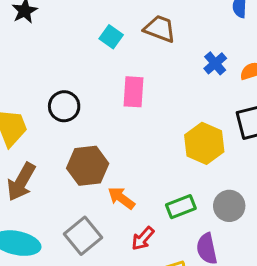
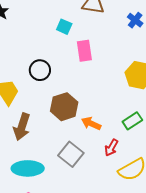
cyan square: (111, 37) -> (64, 27), moved

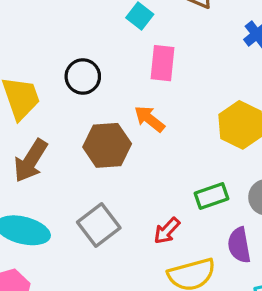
orange arrow: (91, 124) -> (149, 119), moved

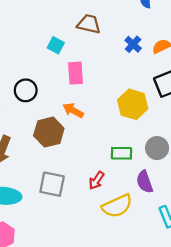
green rectangle: (212, 196) -> (121, 153), turned 30
gray square: (99, 225) -> (52, 184), turned -32

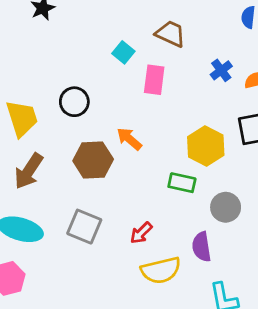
pink rectangle: (75, 73) -> (154, 80), moved
green rectangle: (121, 153) -> (182, 183), moved

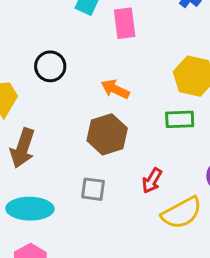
brown hexagon: (93, 160) -> (107, 134), moved
gray square: (84, 227) -> (93, 189), size x0.7

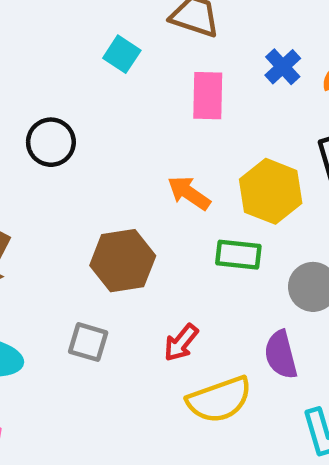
pink rectangle: (125, 23) -> (208, 96), moved
orange arrow: (115, 89) -> (189, 193), moved

